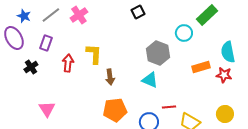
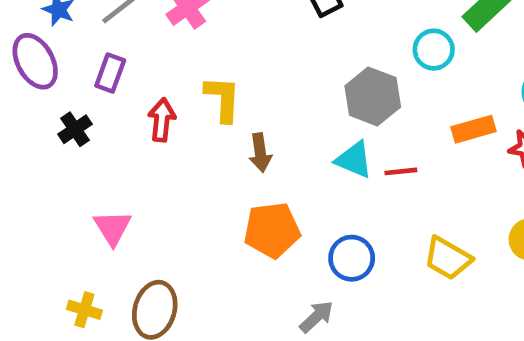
red line: (169, 107) -> (401, 171), moved

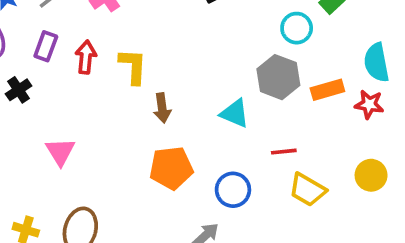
gray hexagon: (373, 96) -> (278, 77), moved
red arrow: (162, 120) -> (86, 57), moved
red line: (401, 171) -> (284, 152), moved
pink triangle: (113, 228) -> (60, 152), moved

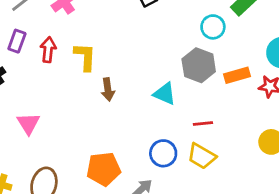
orange pentagon: (171, 168) -> (104, 169), moved
yellow trapezoid: (307, 190) -> (202, 156), moved

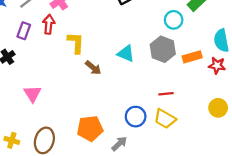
red arrow: (48, 50) -> (49, 24), moved
brown arrow: (108, 89) -> (93, 68), turned -42
cyan triangle: (165, 94) -> (126, 54), moved

